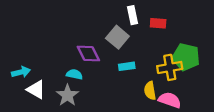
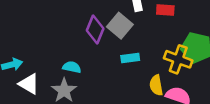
purple diamond: (88, 53) -> (95, 29), moved, turned 50
yellow cross: (170, 67) -> (178, 59), turned 30

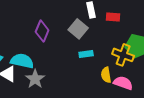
purple diamond: (95, 29) -> (42, 31), moved
cyan semicircle: (72, 67) -> (22, 61), moved, size x1.6

